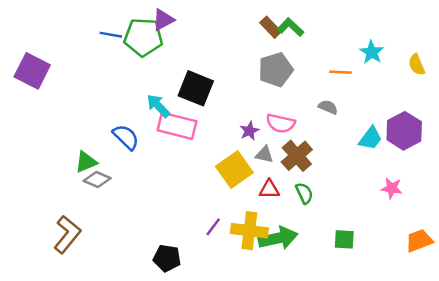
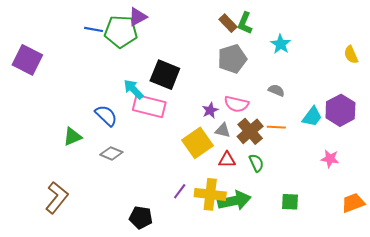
green L-shape: (291, 27) -> (245, 23), turned -110
cyan star: (372, 52) -> (281, 44), moved
orange line: (340, 72) -> (276, 127), moved
gray diamond: (97, 179) -> (111, 153), moved

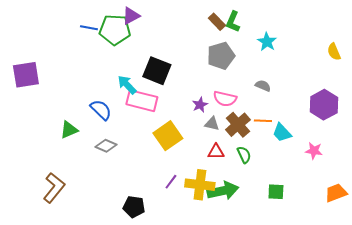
purple square: (27, 60) -> (26, 75), moved, turned -36
cyan trapezoid: (312, 117) -> (282, 133), moved, turned 100
yellow square: (198, 143) -> (168, 136), moved

